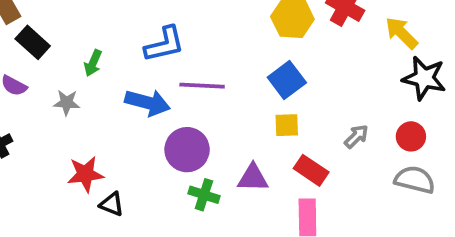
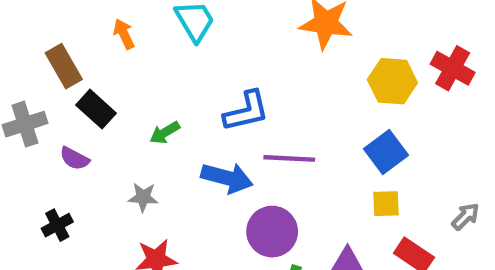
green arrow: (93, 63) -> (165, 133), turned 36
gray star: (67, 103) -> (143, 197), moved

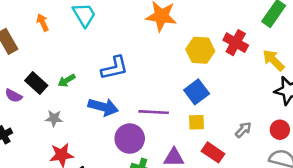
black rectangle: (96, 109) -> (36, 83), moved
purple line: (289, 158) -> (154, 112), moved

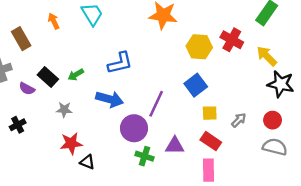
purple line: (154, 112) -> (156, 104), turned -68
yellow square: (197, 122) -> (210, 113), moved

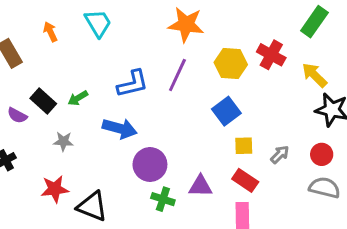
purple line: (156, 104) -> (177, 75), moved
red star: (71, 143) -> (55, 189), moved
black triangle: (87, 162) -> (92, 206), size x1.6

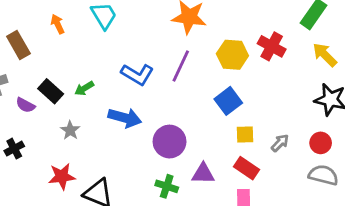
yellow arrow: (314, 75) -> (325, 55), moved
blue L-shape: (133, 84) -> (137, 74), turned 44
gray star: (63, 141) -> (70, 130), turned 30
purple circle: (150, 164) -> (170, 142), moved

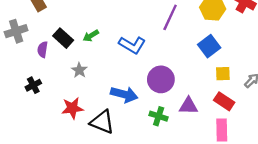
blue L-shape: (137, 74) -> (132, 45), moved
purple semicircle: (25, 105) -> (43, 50), turned 70
blue arrow: (125, 118) -> (124, 94), moved

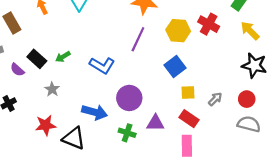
purple semicircle: (43, 50) -> (17, 70), turned -56

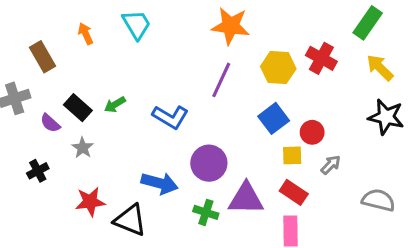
gray star: (52, 89) -> (83, 148), moved
red circle: (247, 99) -> (312, 132), moved
purple triangle: (155, 123) -> (246, 199), size x1.4

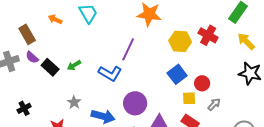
orange arrow: (86, 34) -> (55, 19), turned -40
purple line: (221, 80) -> (128, 49), moved
purple semicircle: (50, 123) -> (32, 57), moved
gray star: (83, 148) -> (74, 102), moved

